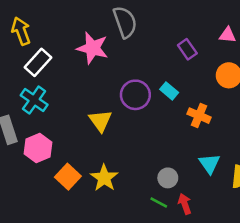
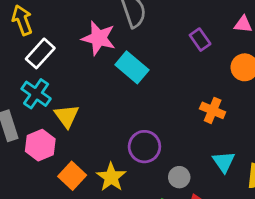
cyan rectangle: (169, 91) -> (132, 67), moved, size x1.6
purple circle: (135, 95) -> (144, 147), moved
yellow triangle: (100, 121) -> (67, 116), moved

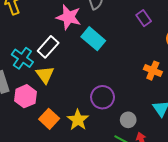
white rectangle: (40, 53) -> (48, 47), moved

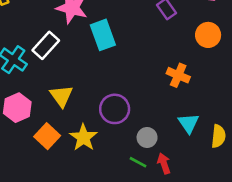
cyan rectangle: (93, 39) -> (103, 35), turned 30
yellow triangle: (45, 75) -> (61, 96), moved

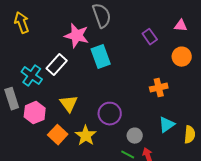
orange cross: (178, 75) -> (159, 88), turned -36
cyan triangle: (189, 123) -> (167, 125), turned 30

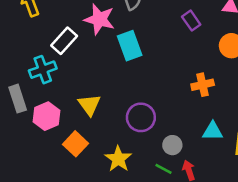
white rectangle: (57, 65) -> (64, 41), moved
cyan cross: (32, 76) -> (43, 70), turned 35
cyan triangle: (167, 125) -> (213, 131), turned 36
yellow star: (86, 136) -> (118, 159), moved

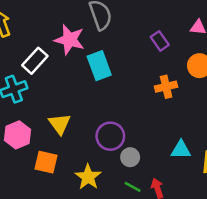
orange cross: (203, 85) -> (166, 87), moved
orange square: (75, 144) -> (46, 162), turned -30
gray circle: (172, 145) -> (130, 157), moved

